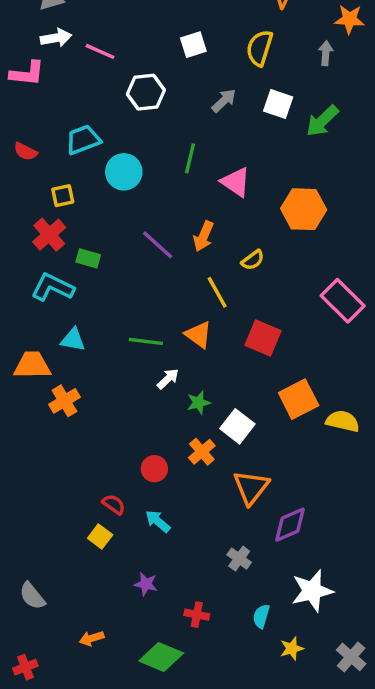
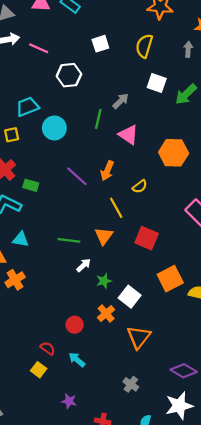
gray arrow: (224, 101) -> (121, 101), moved
yellow square: (63, 196) -> (12, 135), moved
orange triangle: (198, 335) -> (104, 236), turned 30
purple diamond: (290, 525) -> (184, 371), moved, turned 55

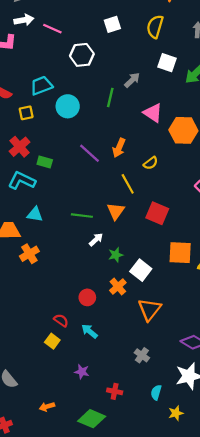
pink triangle: (129, 135) -> (153, 113), moved
orange square: (170, 279) -> (180, 253), turned 30

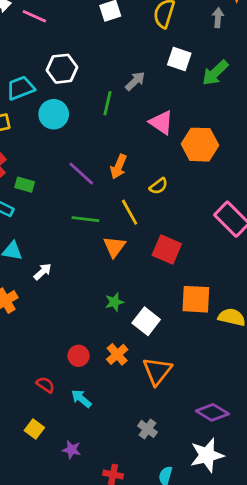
white hexagon: (82, 55) -> (62, 69), moved
green line: (82, 216) -> (85, 219), moved
white arrow: (96, 240) -> (43, 272), moved
orange cross: (118, 287) -> (117, 354), moved
yellow square: (52, 341) -> (34, 429), moved

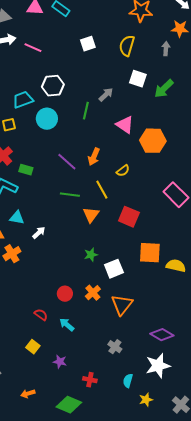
white square: (146, 321) -> (114, 269), turned 30

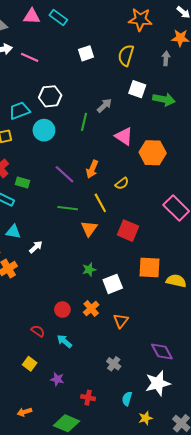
green arrow: (164, 89) -> (164, 99), turned -125
orange triangle: (122, 305) -> (121, 321), size x0.7
purple diamond: (162, 335) -> (162, 352), turned 30

